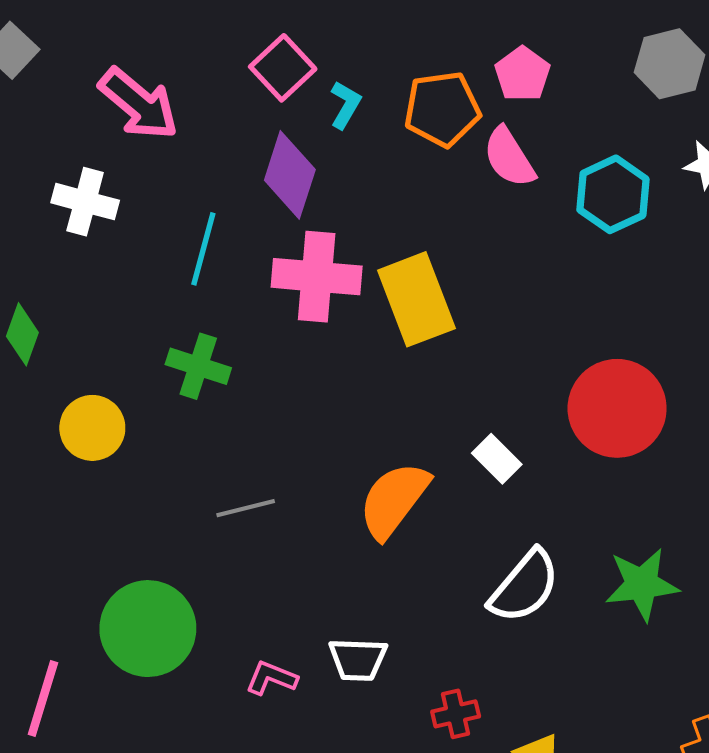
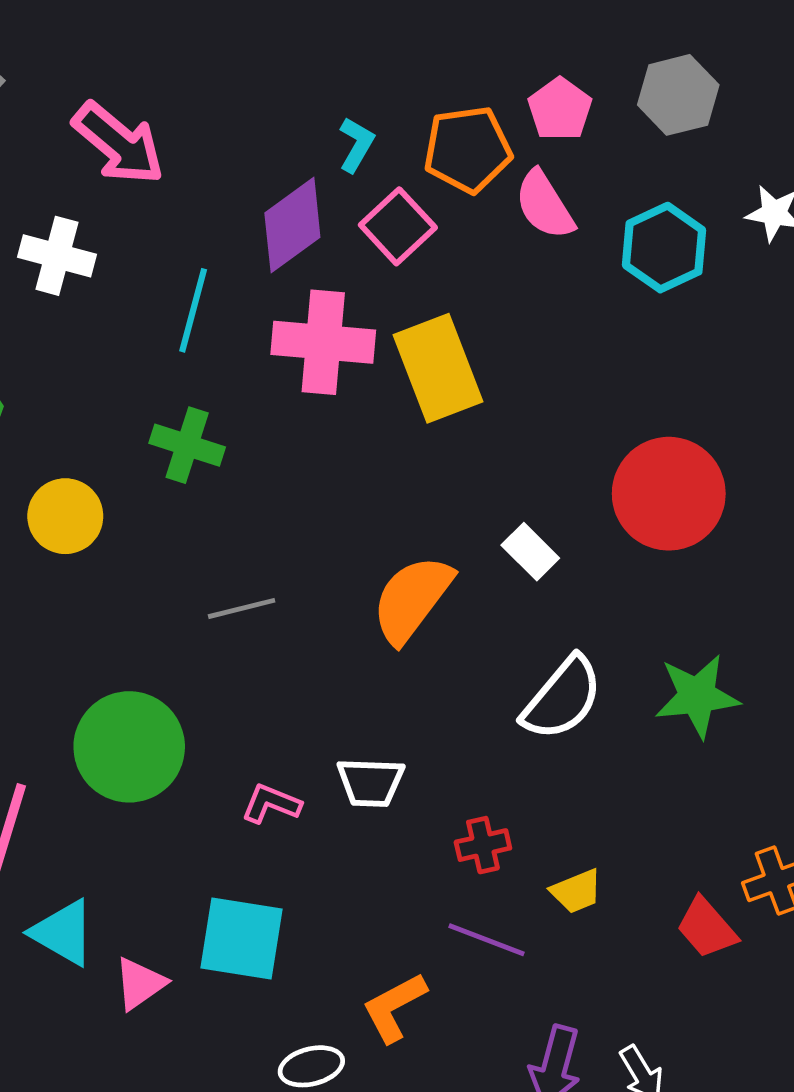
gray hexagon: (670, 64) -> (678, 95), moved
pink square: (283, 68) -> (398, 226), moved
purple diamond: (290, 175) -> (292, 225), turned 36

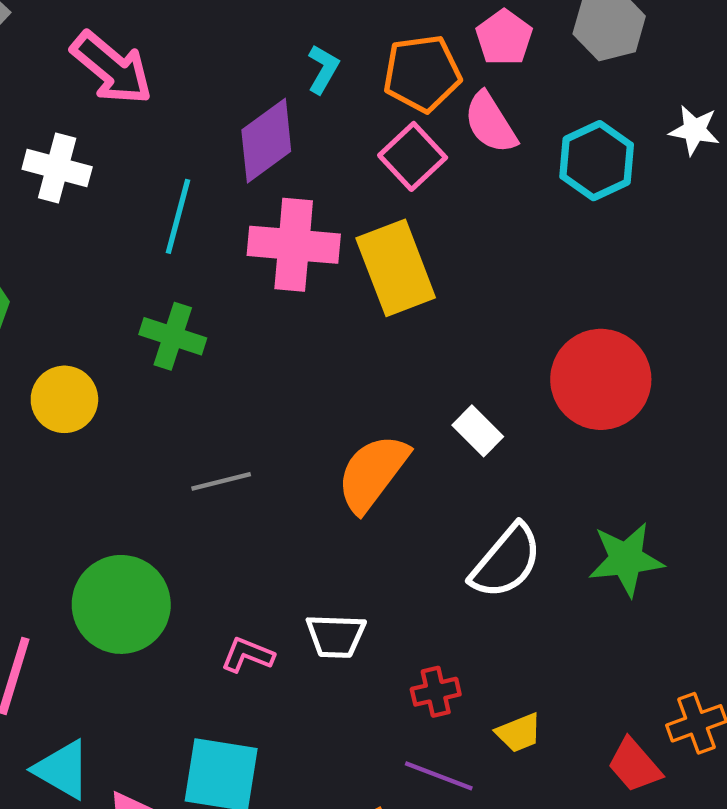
pink square: (398, 226) -> (413, 156), moved

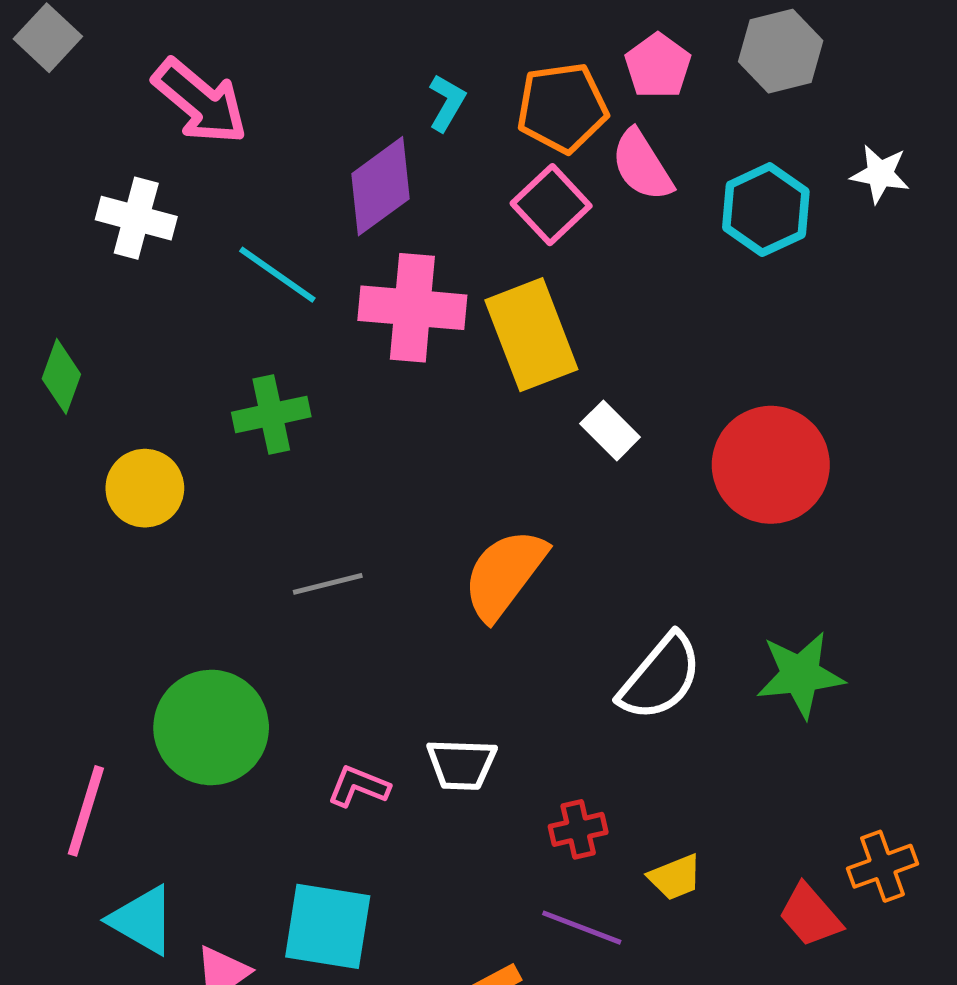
cyan line: (178, 216) -> (277, 275), turned -70
green cross: (173, 336) -> (271, 414), turned -30
white rectangle: (478, 431) -> (610, 430), moved

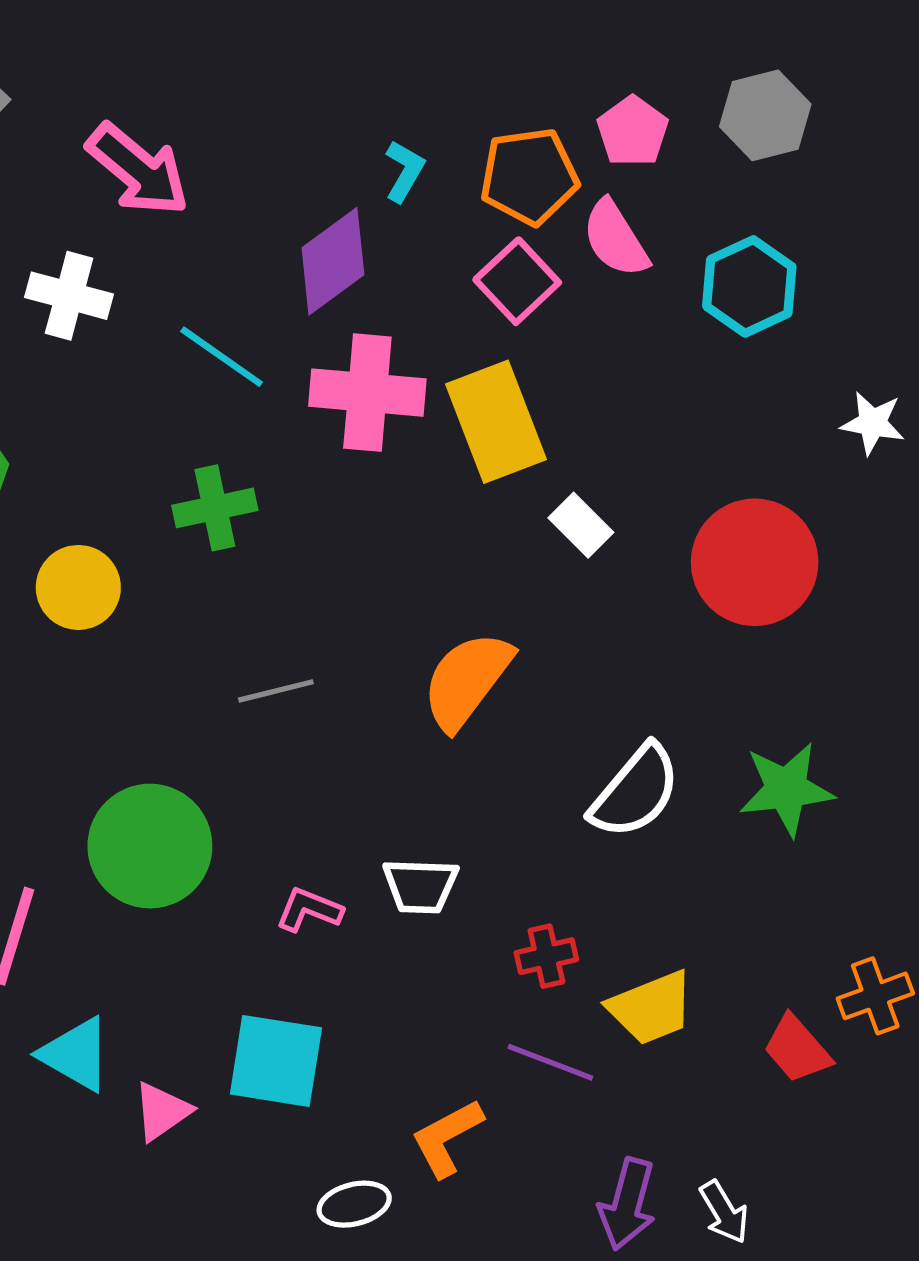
white star: (880, 174) -> (873, 423), moved
yellow trapezoid: (675, 877) -> (651, 1008), size x1.5

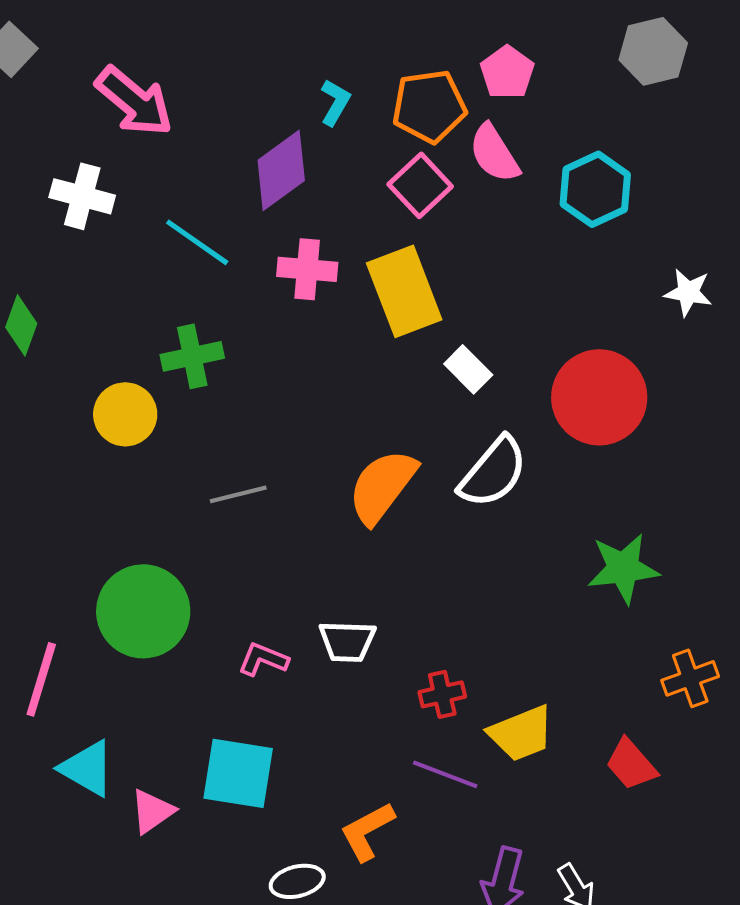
gray hexagon: (765, 115) -> (653, 51), moved
pink cross: (367, 393) -> (307, 269), size x0.7
yellow circle: (78, 587) -> (125, 414), moved
white semicircle: (635, 792) -> (493, 472), moved
orange cross: (875, 996) -> (690, 678), moved

